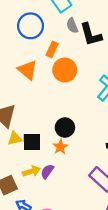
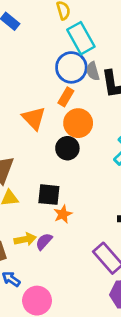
blue circle: (30, 26) -> (71, 67), moved
black circle: (65, 128) -> (67, 148), moved
black square: (32, 142) -> (49, 195), moved

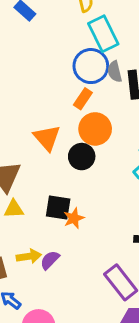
orange triangle: (34, 118) -> (47, 138), moved
orange star: (63, 214) -> (74, 218), moved

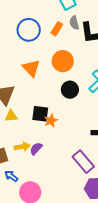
blue circle: (91, 66) -> (29, 30), moved
orange rectangle: (83, 99) -> (57, 29), moved
black circle: (82, 157) -> (70, 90), moved

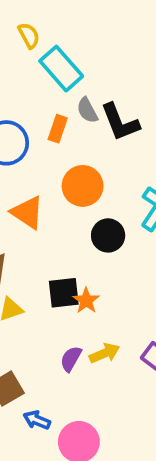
yellow arrow: (22, 147) -> (104, 353), moved

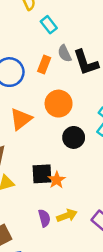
cyan rectangle: (61, 69) -> (49, 25), size x0.6
orange triangle: (27, 212) -> (21, 119), turned 45
purple semicircle: (71, 359) -> (44, 218), turned 132

